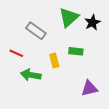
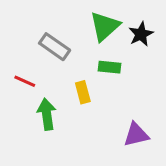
green rectangle: (76, 51) -> (109, 67), moved
green arrow: (31, 75) -> (47, 114), turned 72

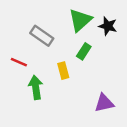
black star: (141, 34) -> (108, 26), turned -30
green rectangle: (109, 67) -> (84, 51), turned -63

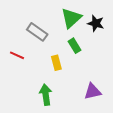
green rectangle: (84, 51) -> (74, 46), turned -64
green arrow: (36, 87) -> (46, 95), moved

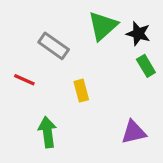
green rectangle: (74, 46) -> (146, 66), moved
green arrow: (46, 95) -> (47, 132), moved

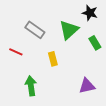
green triangle: (103, 26) -> (69, 30), moved
black star: (138, 34) -> (90, 13), moved

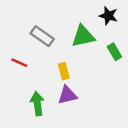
green triangle: (69, 30) -> (83, 36), turned 30
purple triangle: (87, 86) -> (67, 95), moved

